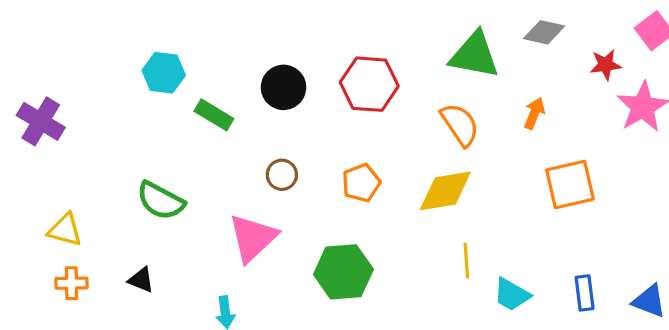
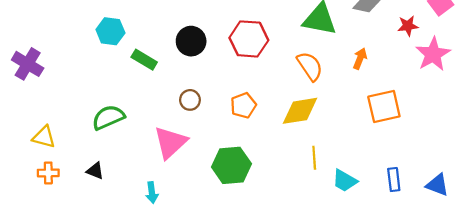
green semicircle: (161, 201) -> (108, 117), turned 128

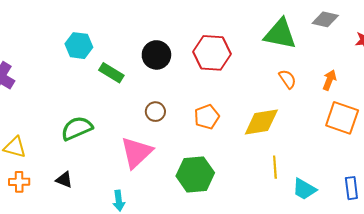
orange arrow: (360, 59) -> (329, 80), moved
orange semicircle: (310, 66) -> (288, 79), moved, size x0.7
orange square: (384, 106) -> (342, 118), turned 32

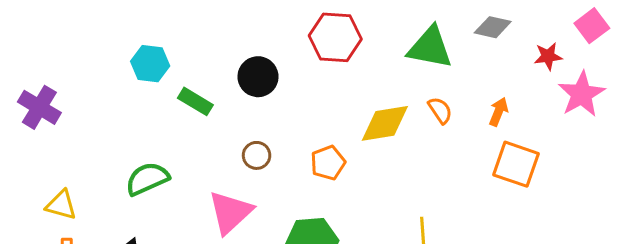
red hexagon: (212, 53) -> (335, 37), moved
yellow diamond: (261, 122) -> (385, 123), moved

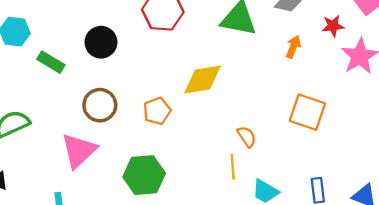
orange semicircle: (440, 110) -> (247, 137), moved
orange arrow: (499, 112) -> (293, 47), moved
brown circle: (257, 155) -> (100, 105), size x1.5

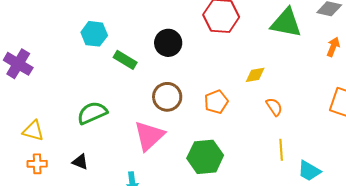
yellow diamond: (202, 80) -> (255, 75), size x0.6
orange semicircle: (247, 137) -> (274, 107), moved

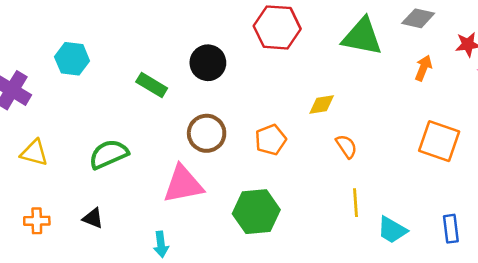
cyan hexagon: (94, 34) -> (72, 59), moved
yellow triangle: (33, 131) -> (34, 153), moved
pink triangle: (149, 136) -> (183, 184), turned 32

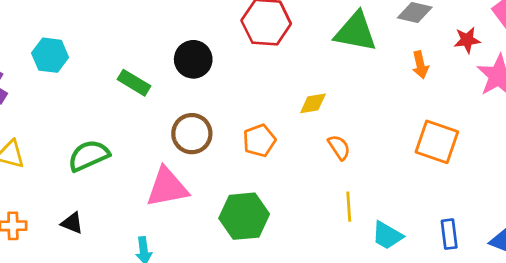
orange arrow: (423, 68) -> (420, 65), turned 145

